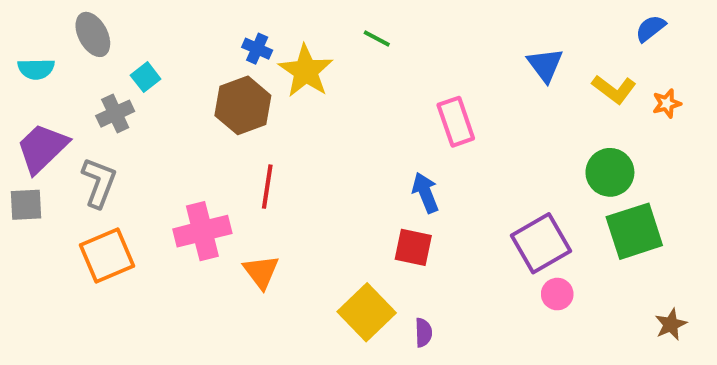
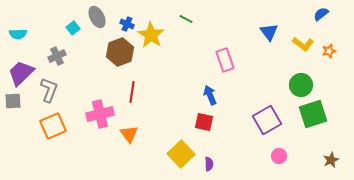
gray ellipse: (93, 34) -> (97, 17), moved
cyan square: (146, 77) -> (73, 28), moved
pink circle: (557, 294) -> (279, 156), moved

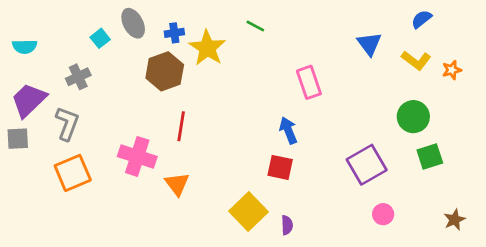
blue semicircle: (321, 14) -> (422, 19), moved
blue cross: (127, 24) -> (174, 33), turned -32
pink cross: (100, 114) -> (137, 156), turned 32
green square: (313, 114) -> (430, 156), size x0.7

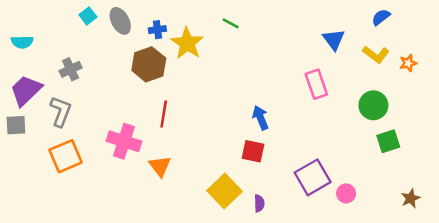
cyan square: (100, 38) -> (88, 16), moved
pink rectangle: (309, 82) -> (316, 84), moved
purple square: (367, 165) -> (313, 177), moved

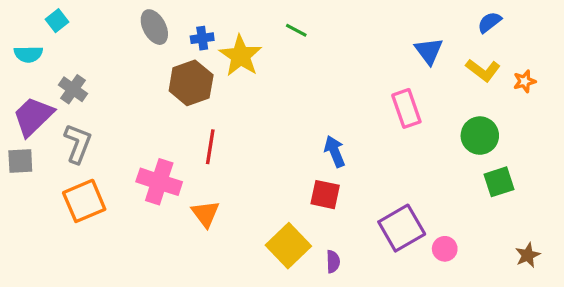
cyan square: (88, 16) -> (57, 21), moved
gray cross: (71, 69) -> (73, 89), moved, turned -30

